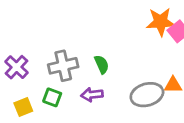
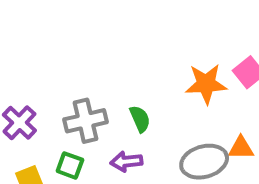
orange star: (161, 22) -> (206, 84), moved

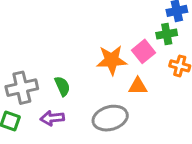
orange triangle: (241, 148) -> (138, 86), moved

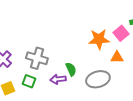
green semicircle: (62, 86) -> (71, 69), moved
gray cross: (22, 88) -> (37, 58), turned 30

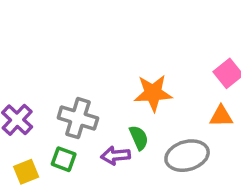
orange star: (99, 39) -> (153, 93), moved

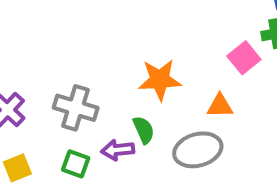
orange triangle: (221, 116) -> (220, 106), moved
green square: (64, 159) -> (76, 164), moved

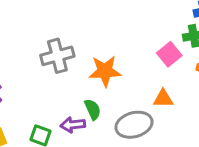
orange triangle: (220, 106) -> (163, 99), moved
gray cross: (76, 108) -> (57, 56), moved, turned -32

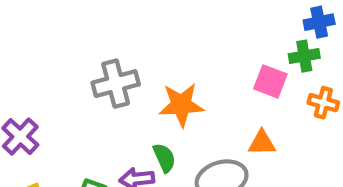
pink square: (169, 54) -> (270, 81), turned -30

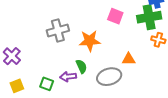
green cross: (304, 56) -> (149, 17), size x1.6
pink square: (270, 81) -> (115, 16), moved

